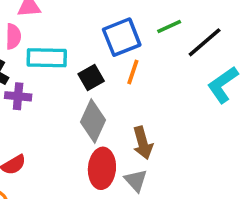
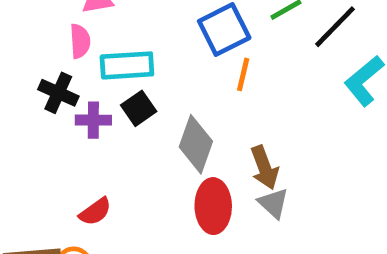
black square: (91, 78) -> (139, 108), moved
gray triangle: (136, 181) -> (273, 203), moved

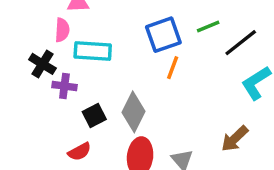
black square: (139, 108) -> (94, 116), moved
brown arrow: (264, 167) -> (235, 139), moved, turned 60
red semicircle: (95, 212) -> (79, 152), moved

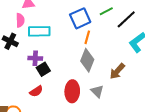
purple cross: (64, 86) -> (35, 58), moved
gray diamond: (133, 112) -> (87, 60), moved
brown arrow: (235, 139) -> (117, 71), moved

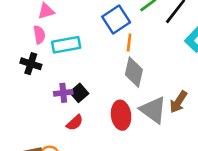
purple cross: (35, 58) -> (63, 93), moved
brown arrow: (117, 71) -> (178, 102), moved
gray triangle: (97, 91) -> (153, 110), size x1.6

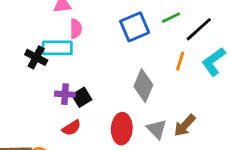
pink semicircle: (39, 35) -> (76, 29), moved
orange line: (129, 43) -> (180, 61), moved
cyan rectangle: (66, 45) -> (57, 48), moved
gray triangle: (153, 110) -> (157, 129), size x0.7

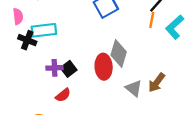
pink semicircle: (76, 29) -> (18, 16), moved
orange line: (180, 61) -> (152, 20), moved
red ellipse: (122, 129) -> (104, 67), moved

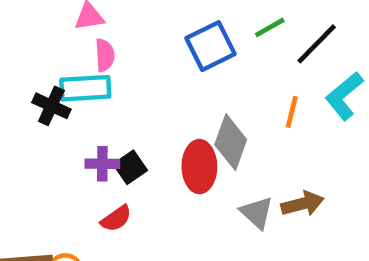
pink semicircle: (18, 16) -> (105, 55), moved
orange line: (152, 20) -> (292, 112), moved
brown arrow: (157, 83) -> (303, 204), turned -144

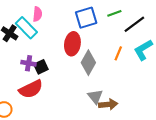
cyan rectangle: (85, 88) -> (26, 28), turned 40
red ellipse: (199, 167) -> (72, 44), moved
brown arrow: (303, 204) -> (108, 104), moved
red semicircle: (116, 219) -> (31, 89), size x1.6

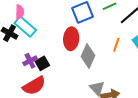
pink semicircle: (37, 14) -> (20, 12), moved
purple cross: (29, 63) -> (30, 61), turned -32

